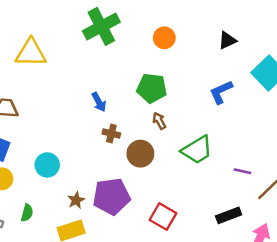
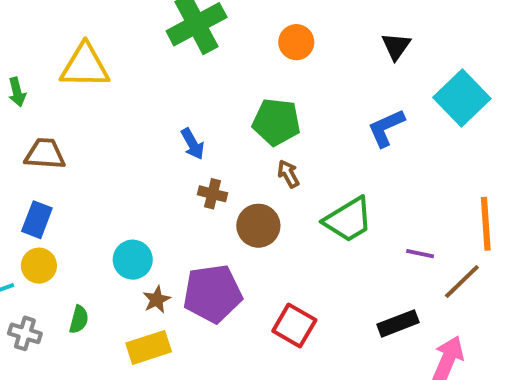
black triangle: (227, 40) -> (396, 46), turned -30
cyan circle: (47, 165) -> (133, 260), moved

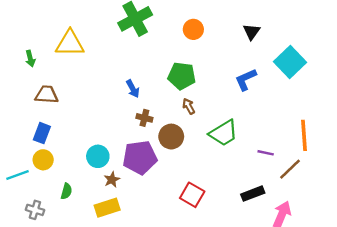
purple pentagon: (213, 294) -> (140, 157), moved
gray cross: (25, 333) -> (35, 210), moved

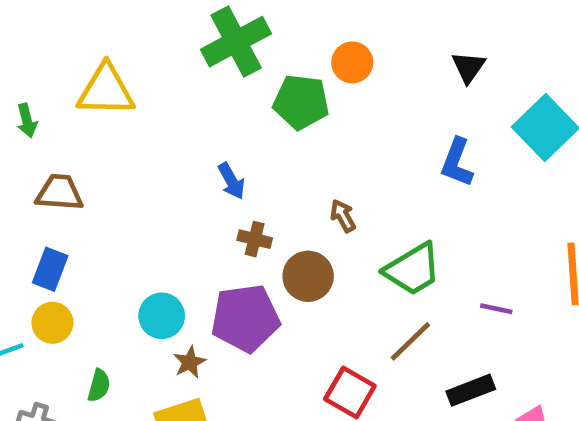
green pentagon: (182, 76) -> (301, 102), moved
blue L-shape: (246, 79) -> (457, 162), turned -45
brown line: (290, 169) -> (410, 341), moved

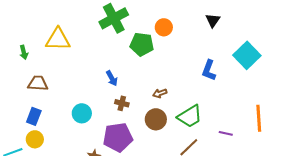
black triangle: (468, 67) -> (213, 20), moved
brown arrow: (343, 216) -> (160, 93), turned -80
brown circle: (308, 276) -> (156, 119), moved
cyan circle: (162, 316) -> (82, 113), moved

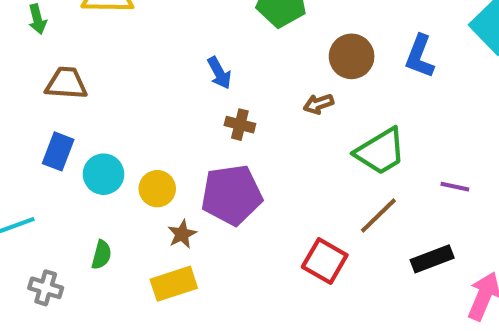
cyan circle: (82, 113) -> (104, 174), moved
brown circle: (156, 119) -> (352, 56), moved
yellow circle: (35, 139) -> (157, 189), moved

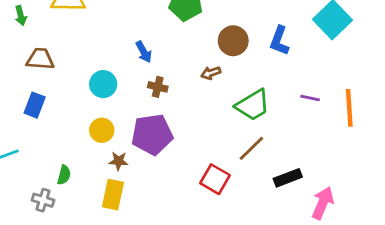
cyan circle: (104, 174) -> (103, 84), moved
purple line: (455, 187) -> (310, 98), moved
brown star: (182, 234) -> (119, 161), turned 30
yellow rectangle: (174, 284) -> (113, 195), turned -60
gray cross: (46, 288) -> (43, 200), moved

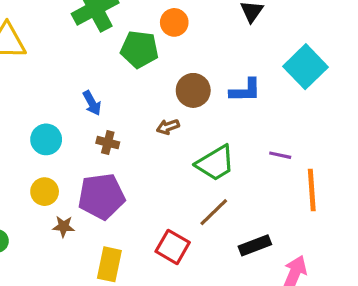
blue L-shape: (279, 41) -> (245, 90), turned -112
orange line: (349, 108) -> (312, 190), moved
yellow rectangle: (113, 195) -> (109, 264), moved

